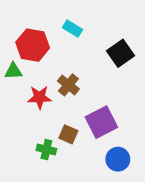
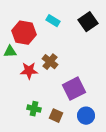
black square: (121, 53) -> (88, 22), moved
brown square: (68, 134) -> (56, 116), moved

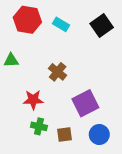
red hexagon: (24, 33) -> (27, 20), moved
red star: (29, 71) -> (33, 100), moved
brown square: (56, 116) -> (64, 134), turned -32

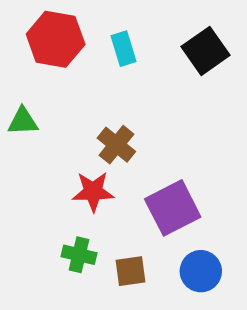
cyan rectangle: (61, 24) -> (124, 49), turned 42
red star: (33, 100) -> (93, 192), moved

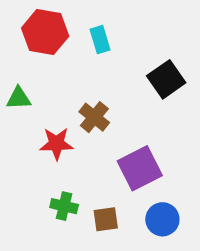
black square: (205, 51) -> (166, 79), moved
red star: (93, 192) -> (56, 144), moved

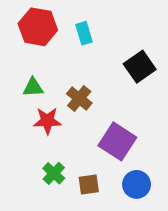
green triangle: (19, 98) -> (33, 87), moved
purple square: (140, 168) -> (117, 141), turned -30
green cross: (64, 206) -> (54, 173), turned 30

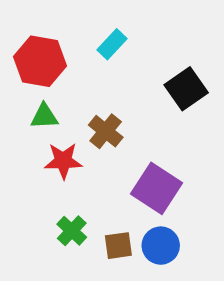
red hexagon: (38, 27) -> (40, 61), moved
cyan rectangle: (84, 33) -> (112, 44), turned 60
blue circle: (137, 184) -> (161, 246), moved

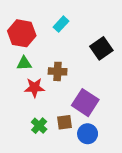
brown cross: (106, 131) -> (58, 71), turned -36
brown square: (118, 246) -> (64, 122), moved

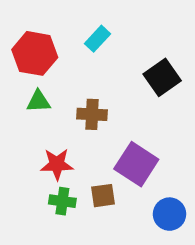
red star: (34, 88) -> (57, 164), moved
green cross: (39, 126) -> (62, 201), turned -35
blue circle: (88, 134) -> (170, 214), moved

